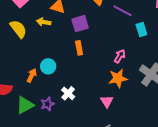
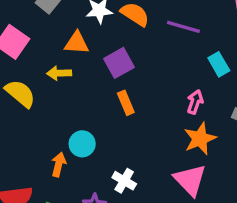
cyan rectangle: (141, 29) -> (219, 64), moved
pink triangle: (107, 101) -> (190, 180), size x1.5

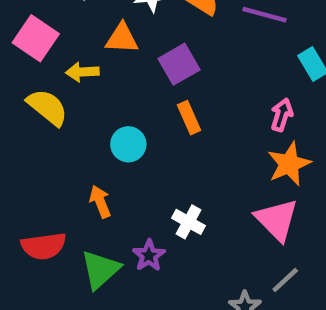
yellow arrow: (59, 73) -> (82, 72), moved
cyan circle: (82, 144) -> (128, 144), moved
orange arrow: (59, 164) -> (100, 202), turned -35

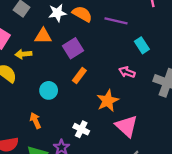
pink arrow: (282, 115) -> (127, 72), turned -84
orange rectangle: (189, 118) -> (79, 75), turned 63
orange star: (289, 164) -> (108, 101), moved

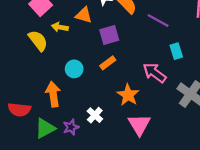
pink arrow: (127, 72) -> (155, 73), size x1.5
orange star: (108, 101) -> (128, 95), turned -30
orange arrow: (35, 121) -> (53, 94), size x1.5

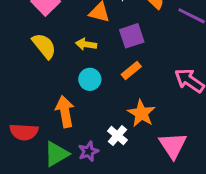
yellow arrow: (60, 27) -> (86, 44), moved
orange star: (128, 95) -> (141, 113), moved

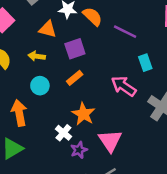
purple star: (88, 151) -> (79, 150), moved

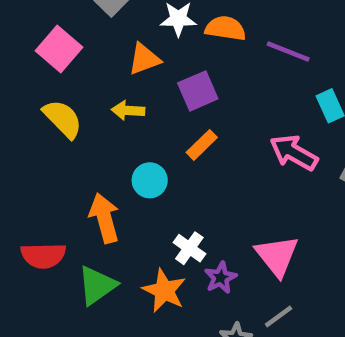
orange semicircle: (92, 16) -> (225, 28), turned -30
orange triangle: (48, 29) -> (144, 59), turned -30
cyan circle: (40, 86) -> (150, 180), moved
orange star: (83, 114) -> (164, 291), moved

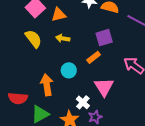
orange triangle: (144, 59) -> (59, 15), moved
purple square: (198, 91) -> (104, 38), moved
pink triangle: (277, 256) -> (104, 87), moved

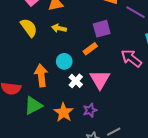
white cross: (83, 102) -> (76, 81), moved

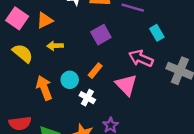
orange rectangle: (90, 49) -> (95, 71), moved
orange arrow: (41, 75) -> (44, 88), moved
pink triangle: (100, 79) -> (126, 85), moved

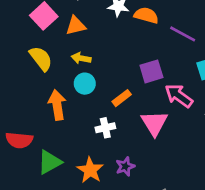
purple square: (101, 35) -> (151, 71), moved
cyan circle: (70, 80) -> (85, 84), moved
white cross: (87, 98) -> (105, 128), turned 35

